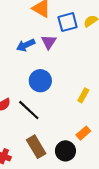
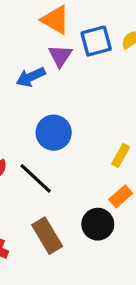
purple triangle: (49, 42) -> (60, 56), moved
orange rectangle: (83, 133) -> (121, 196), moved
black circle: (65, 151) -> (98, 224), moved

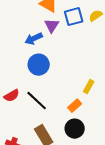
blue circle: (54, 133) -> (39, 65), moved
orange rectangle: (121, 196) -> (75, 106), moved

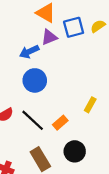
purple triangle: (52, 26) -> (49, 37), turned 35
orange rectangle: (75, 106) -> (60, 123), moved

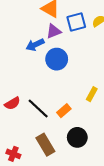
blue circle: (35, 80) -> (57, 59), moved

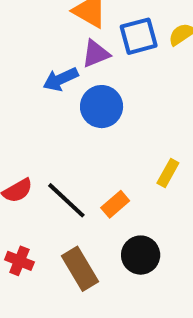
red cross: (13, 154) -> (19, 261), moved

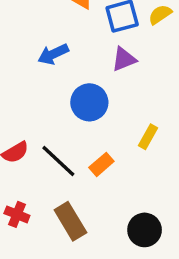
purple triangle: (96, 54) -> (124, 59), moved
blue circle: (102, 107) -> (89, 102), moved
black circle: (141, 255) -> (145, 230), moved

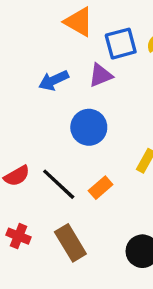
purple triangle: (124, 59) -> (101, 75), moved

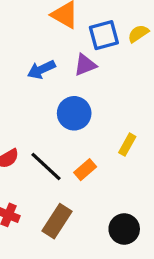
brown rectangle: (70, 243) -> (57, 221), turned 64

